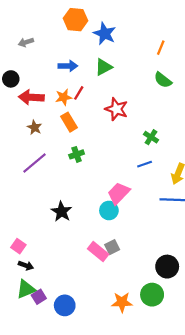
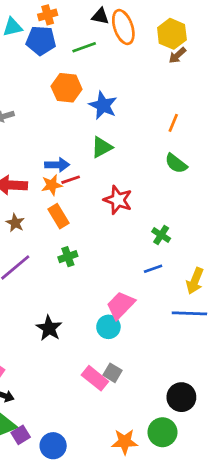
blue arrow: (68, 66) -> (57, 165), moved
red line: (79, 93) -> (71, 180), turned 40
gray square: (112, 247) -> (112, 373), turned -32

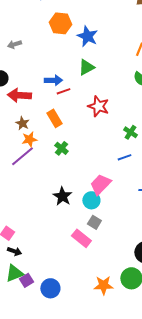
orange star: (52, 185) -> (29, 139), moved
green cross: (68, 257) -> (61, 148), turned -32
black star: (49, 328) -> (62, 196), moved
gray square: (112, 373) -> (94, 222), moved

